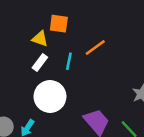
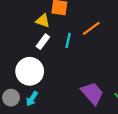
white circle: (50, 96) -> (30, 71), moved

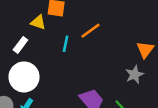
white rectangle: (43, 42) -> (20, 45), moved

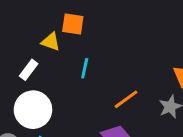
orange line: (91, 31) -> (126, 99), moved

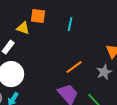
cyan line: (85, 68) -> (70, 24), moved

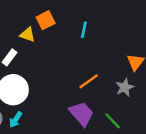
orange square: (38, 16) -> (46, 20), turned -35

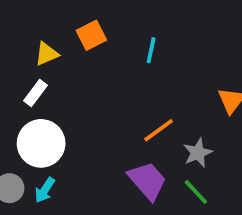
yellow triangle: (28, 35) -> (47, 54), moved, turned -42
gray star: (125, 87) -> (198, 153), moved

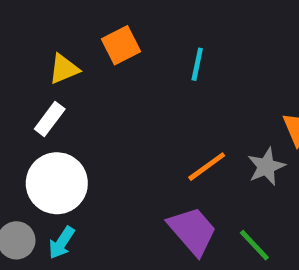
gray star: (198, 153) -> (266, 167), moved

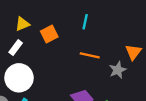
orange square: (121, 45) -> (49, 34), moved
orange line: (207, 167) -> (90, 55), moved, turned 48

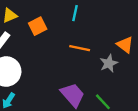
orange triangle: (133, 52) -> (125, 45), turned -30

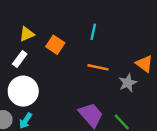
orange square: (38, 26) -> (55, 45), turned -30

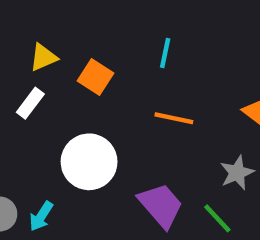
gray star: (128, 83) -> (237, 173), moved
white circle: (23, 91) -> (89, 162), moved

